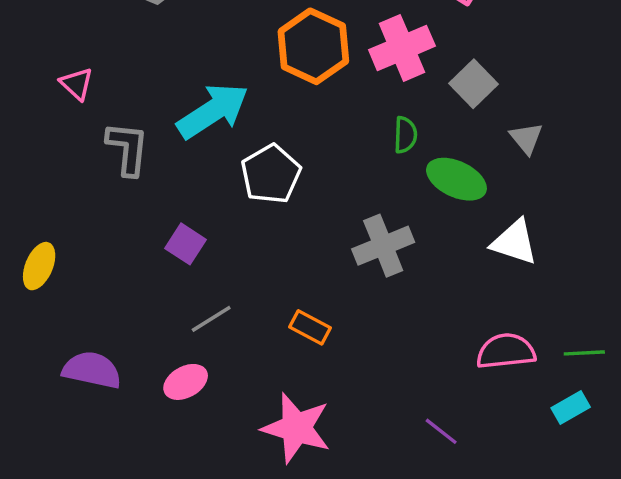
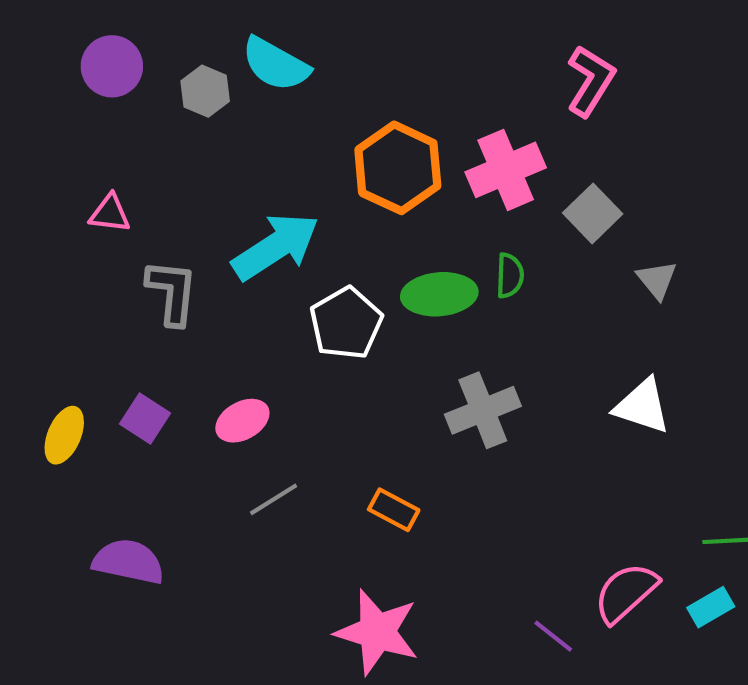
pink triangle: (77, 84) -> (110, 213), turned -36
green ellipse: (456, 179) -> (439, 294), moved, turned -30
purple square: (186, 244) -> (145, 419), moved
pink semicircle: (506, 351) -> (626, 593), moved, turned -36
pink ellipse: (186, 382) -> (242, 421), moved

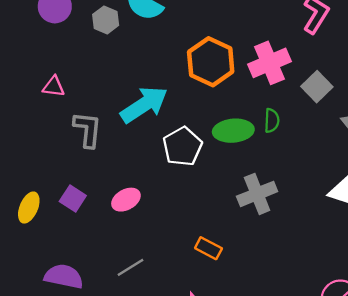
gray line: (274, 499) -> (130, 267), moved

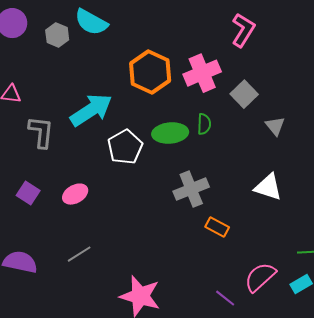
orange rectangle: (208, 248) -> (217, 227), moved

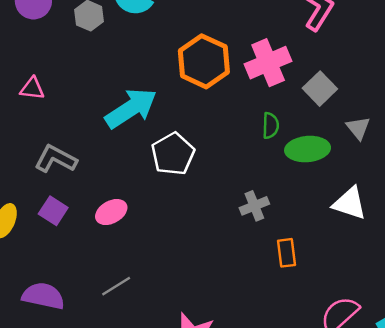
gray L-shape: (41, 132) -> (56, 159), moved, turned -68
green ellipse: (170, 133) -> (308, 149), moved
gray cross: (191, 189) -> (254, 206), size x0.7
orange rectangle: (217, 227) -> (287, 253), turned 55

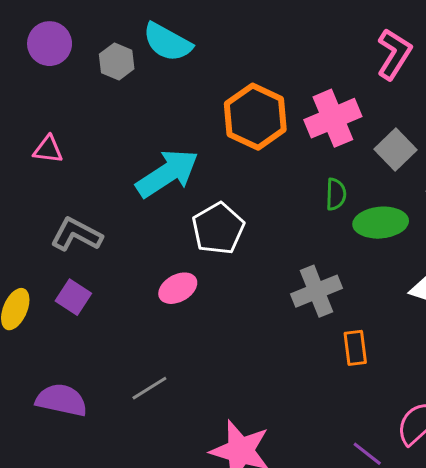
gray cross: (254, 206) -> (316, 291), size x1.4
pink ellipse: (111, 212) -> (178, 288), moved

